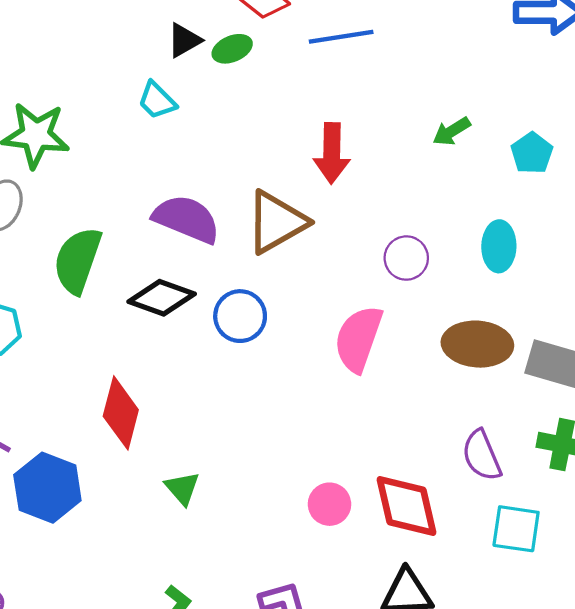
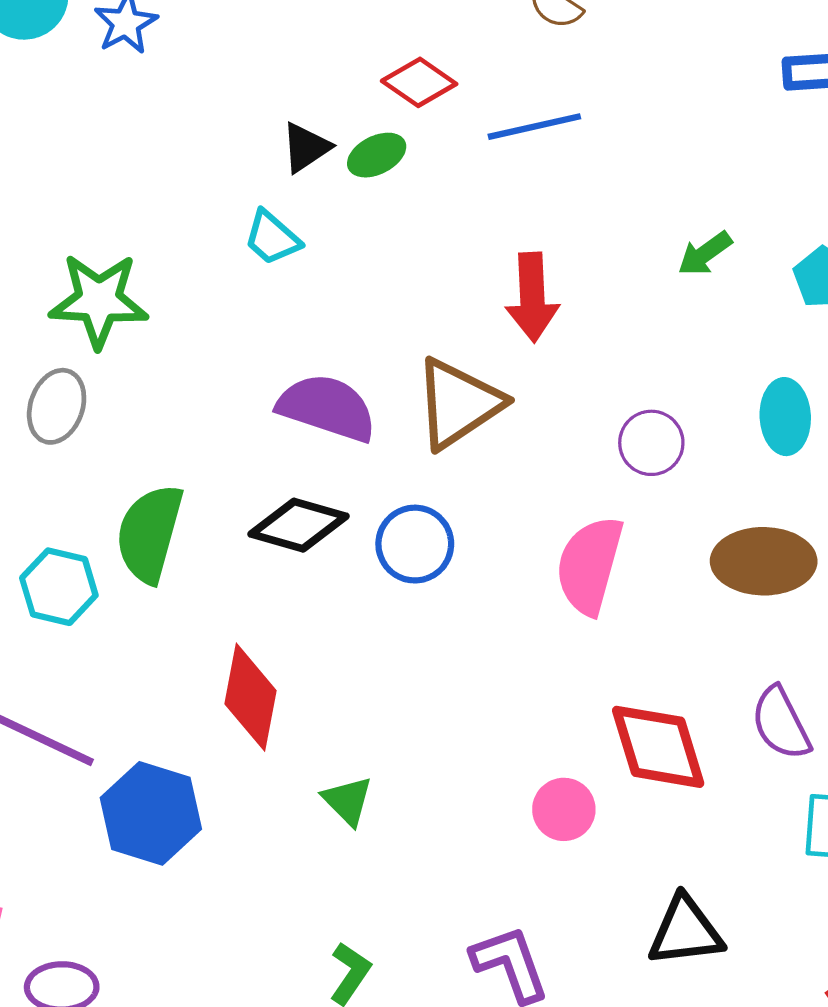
green semicircle: (78, 260) -> (149, 533), moved
red diamond: (407, 506) -> (658, 747), moved

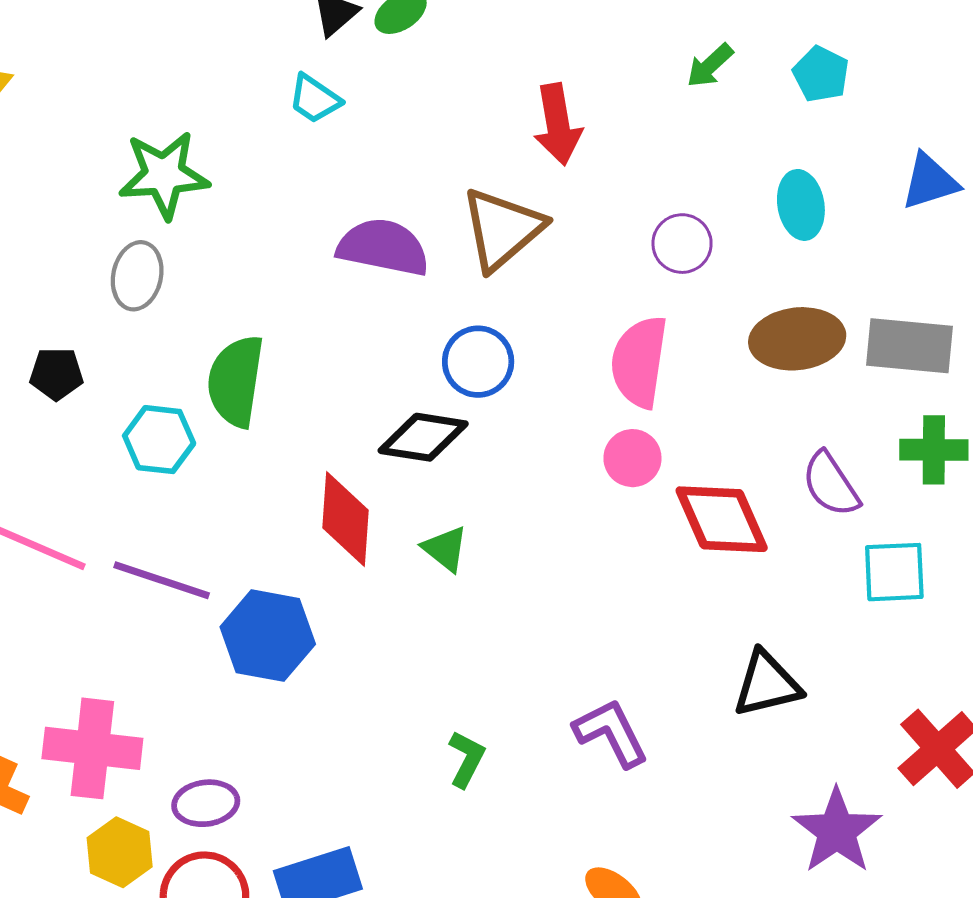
black diamond: (298, 525) -> (423, 437), moved
green triangle: (348, 801) -> (445, 549), moved
pink circle: (564, 809) -> (632, 458), moved

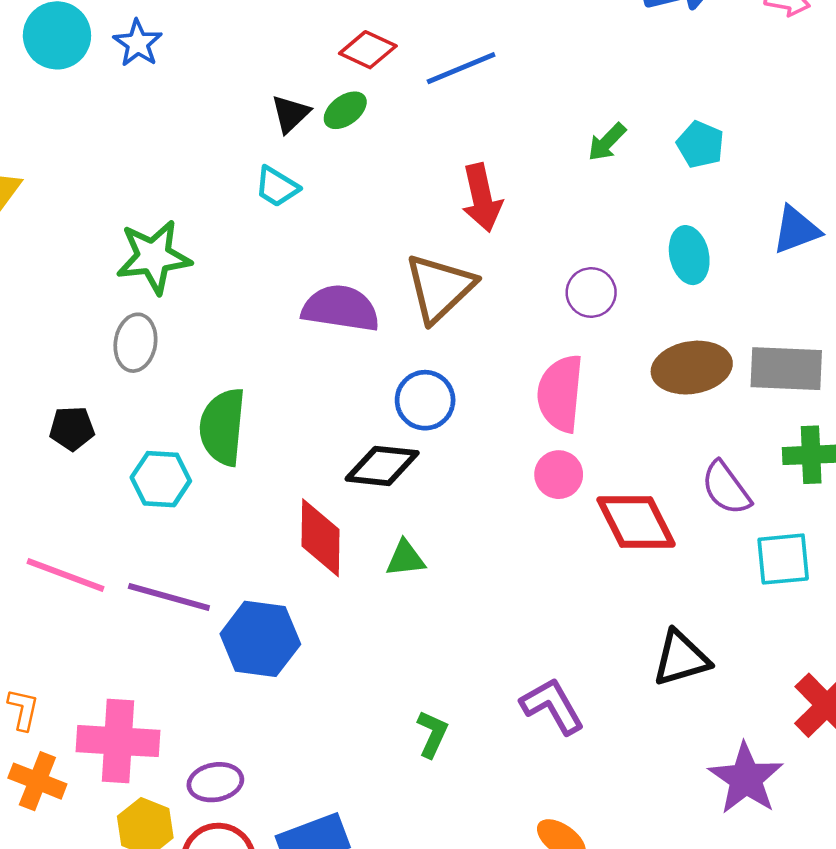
green triangle: (445, 549) -> (405, 558), turned -42

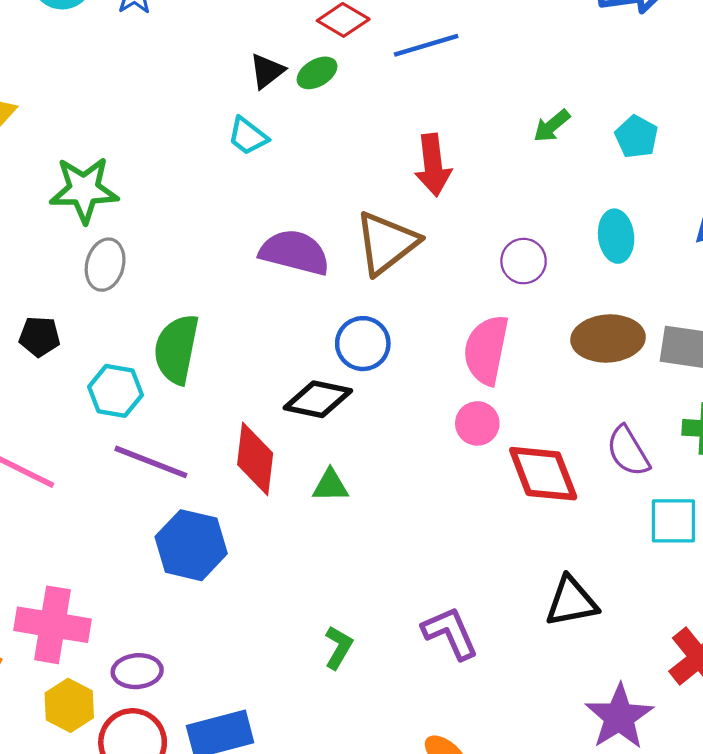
green star: (154, 257) -> (84, 190), moved
purple line: (169, 597) -> (151, 462), moved

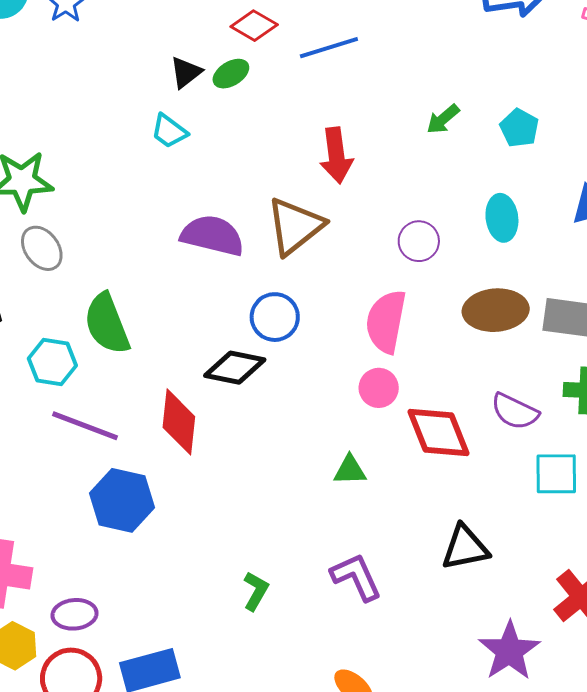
gray ellipse: (105, 265) -> (42, 248), turned -51
green semicircle: (176, 349) -> (107, 324), turned -32
purple semicircle: (628, 451) -> (515, 411), turned -33
green triangle: (330, 486) -> (350, 470), moved

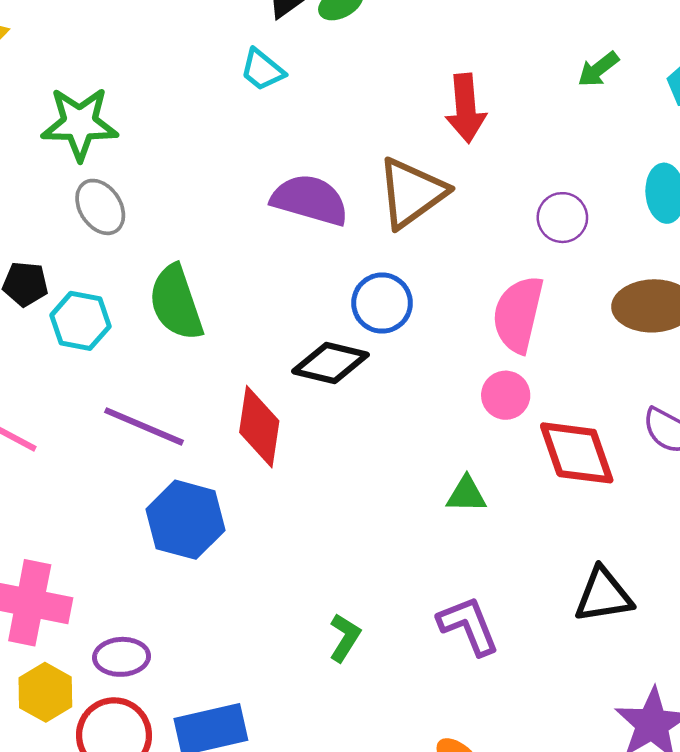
cyan hexagon: (52, 362) -> (80, 321), moved

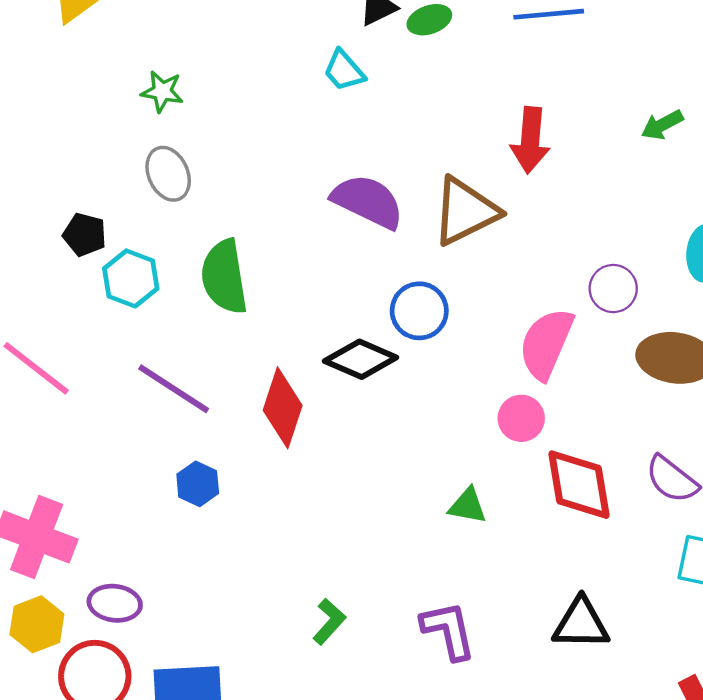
green star: (80, 124) -> (162, 91), size x0.6
purple circle: (562, 218) -> (613, 289), moved
blue hexagon: (186, 520) -> (198, 484), size x0.6

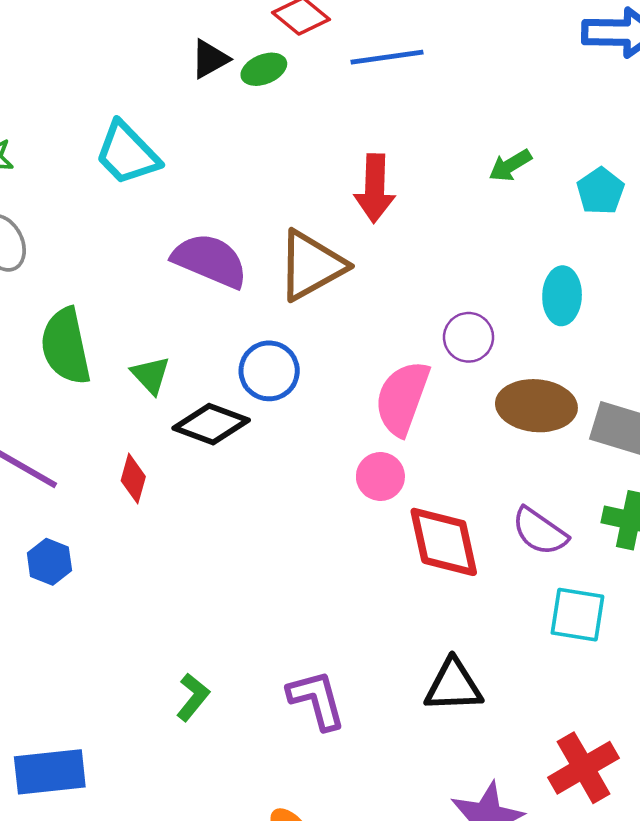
cyan trapezoid: (344, 71) -> (127, 153), moved, size x1.5
red diamond: (283, 408) -> (133, 479), size x0.6
green triangle: (468, 506) -> (151, 375), moved, turned 39

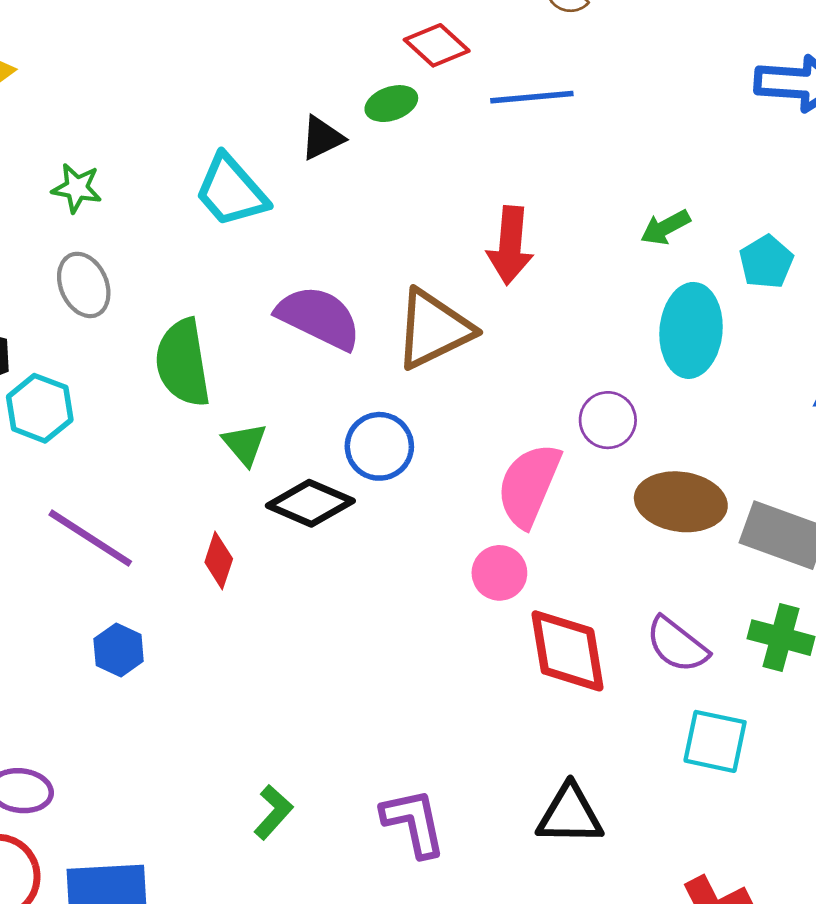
black triangle: (210, 59) -> (322, 138), moved
cyan ellipse: (562, 296) -> (691, 330), moved, size x1.4
green semicircle: (66, 346) -> (183, 363), moved

